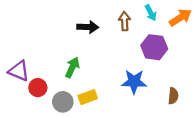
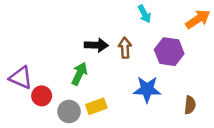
cyan arrow: (151, 13) -> (144, 14), moved
brown arrow: (125, 21) -> (125, 48), moved
black arrow: (88, 27) -> (96, 45), moved

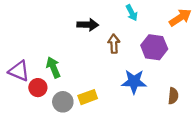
black arrow: (96, 45) -> (88, 25), moved
green arrow: (79, 74) -> (53, 67), moved, turned -48

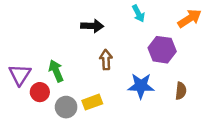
brown arrow: (114, 44) -> (106, 60), moved
purple triangle: (19, 71) -> (20, 75), turned 40
brown semicircle: (173, 96) -> (181, 91), moved

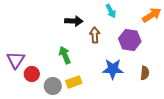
brown arrow: (106, 60) -> (95, 35), moved
green arrow: (56, 71) -> (65, 55), moved

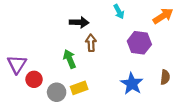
brown arrow: (95, 35) -> (91, 43), moved
blue star: (113, 69) -> (132, 84), moved, turned 30
brown semicircle: (145, 73) -> (165, 77), moved

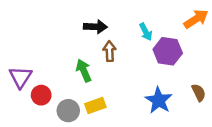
cyan arrow: (119, 12) -> (146, 32), moved
brown semicircle: (165, 77) -> (199, 93), turned -32

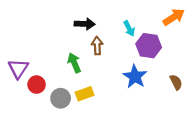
blue star: (159, 100) -> (135, 77), moved

